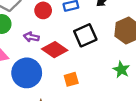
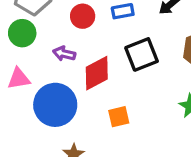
red diamond: (55, 50) -> (97, 73), turned -65

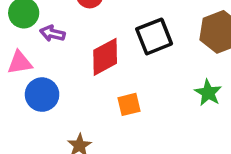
purple arrow: (64, 54) -> (52, 34), moved
blue circle: (55, 105) -> (42, 95), moved, size x0.7

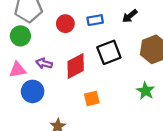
purple arrow: (52, 34) -> (44, 63), moved

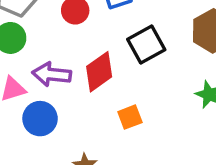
purple arrow: (44, 63) -> (52, 74), size x1.5

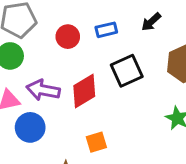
orange square: (130, 117) -> (96, 142), moved

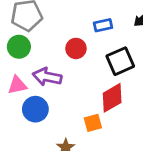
red circle: (68, 37) -> (76, 48), moved
red diamond: (84, 91) -> (112, 98), moved

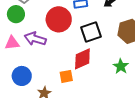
red circle: (76, 48) -> (59, 19), size x1.6
blue circle: (35, 109) -> (22, 76), moved

